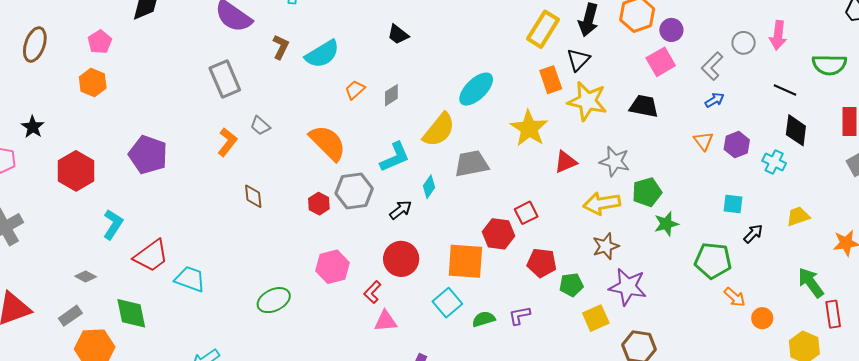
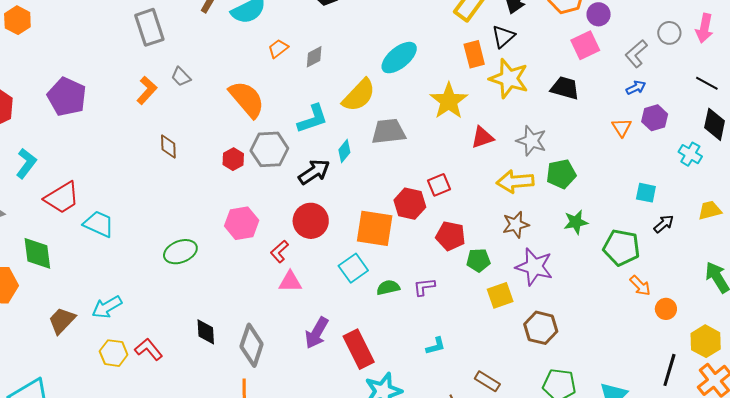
purple hexagon: (737, 145) -> (655, 118), moved
black arrow: (401, 210) -> (314, 172), size x1.4
green star: (666, 224) -> (576, 222), moved

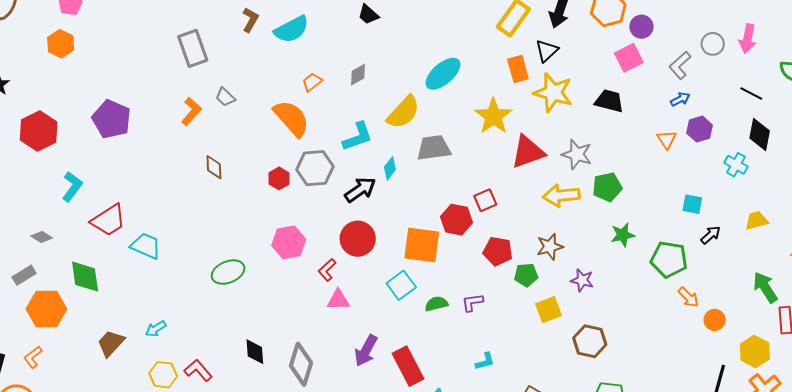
orange trapezoid: (278, 48) -> (312, 82), moved
red triangle: (482, 137) -> (528, 152), size x1.5
brown star: (516, 225) -> (550, 247), moved
purple star: (534, 267) -> (582, 280), size x0.6
cyan arrow: (107, 307) -> (156, 329), size x0.7

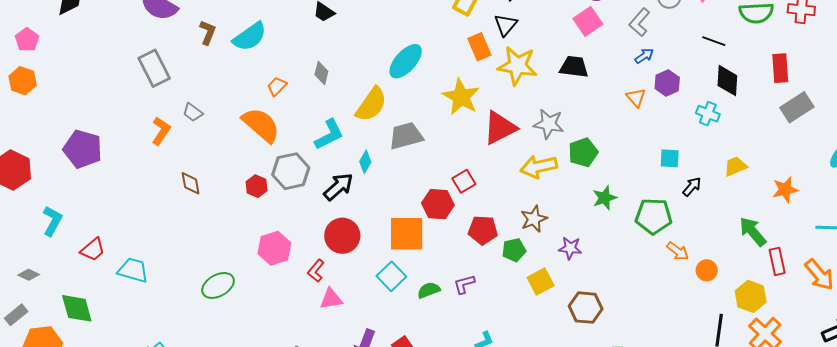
gray diamond: (358, 75) -> (321, 73), turned -40
red trapezoid: (108, 220) -> (93, 250), size x0.7

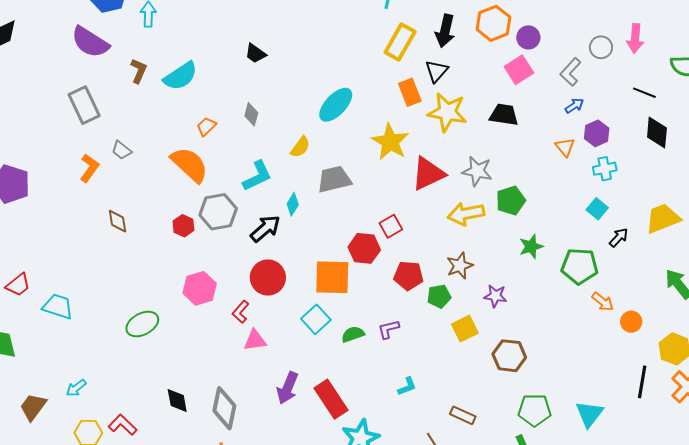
yellow semicircle: (371, 104) -> (300, 147), size x0.6
cyan cross: (708, 114) -> (605, 169), moved, turned -35
cyan square: (670, 158) -> (597, 209), turned 35
yellow trapezoid: (735, 166) -> (663, 218), size x1.5

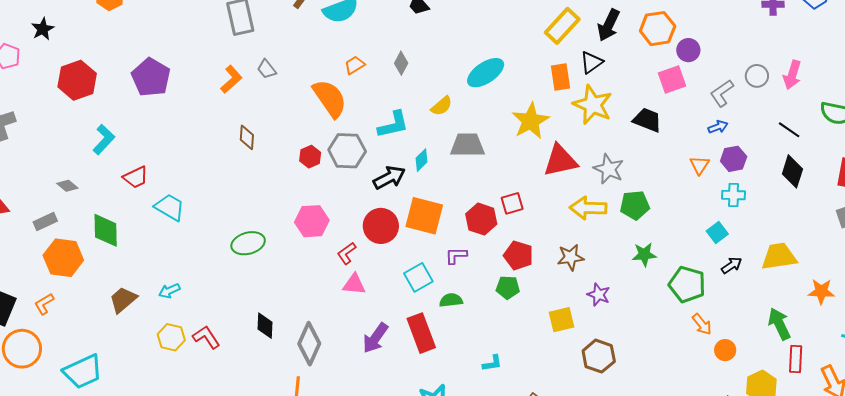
orange square: (332, 277) -> (424, 216), moved
green pentagon: (439, 296) -> (508, 287), moved
purple L-shape: (388, 329) -> (456, 255), moved
red rectangle: (331, 399) -> (421, 333), moved

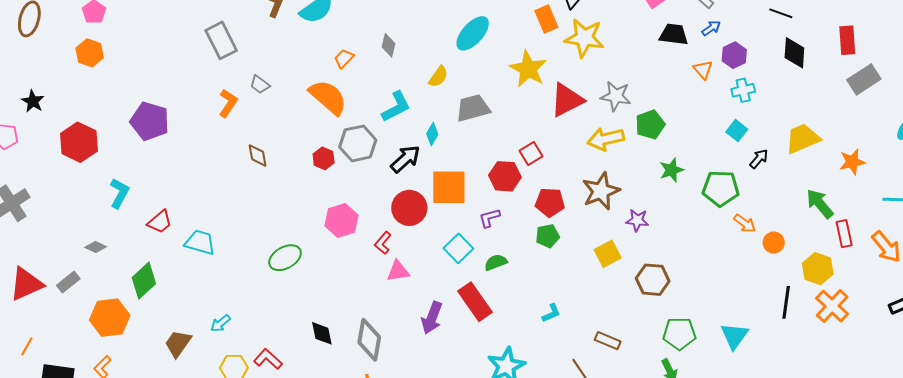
black trapezoid: (647, 120) -> (674, 34), moved
gray rectangle: (45, 221) -> (68, 282), moved
green diamond: (106, 230) -> (144, 281), turned 63
brown star: (571, 257) -> (601, 191), size x1.4

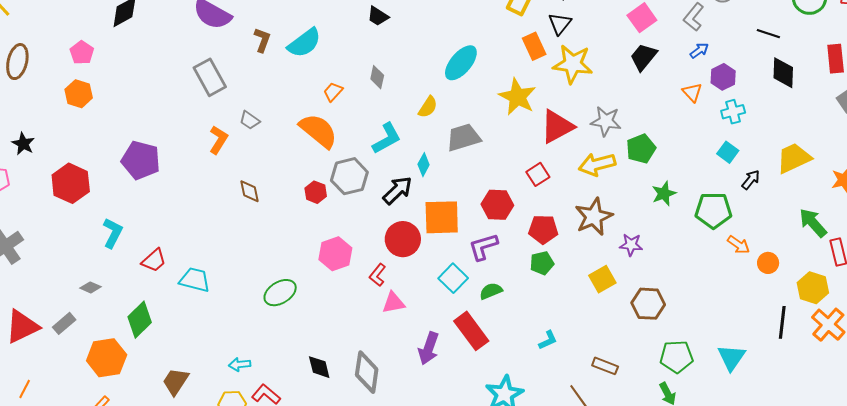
black trapezoid: (674, 34) -> (644, 57), moved, turned -56
red square: (531, 153) -> (538, 174), moved
purple L-shape: (489, 218) -> (483, 247), size x1.4
cyan arrow: (221, 323) -> (240, 364), moved, turned 35

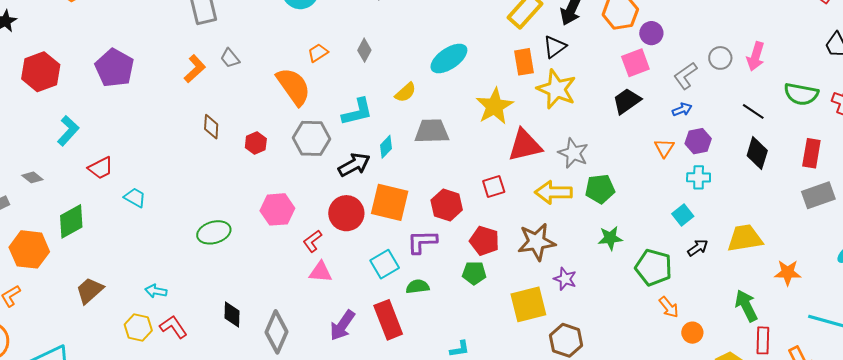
red hexagon: (316, 192) -> (256, 143), moved
yellow square: (602, 279) -> (528, 304), size x1.4
cyan trapezoid: (195, 280) -> (135, 198), size x0.7

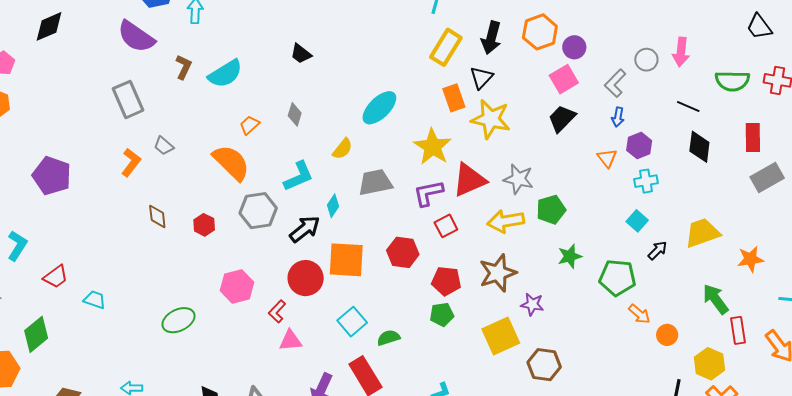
blue arrow: (682, 109) -> (618, 117), turned 132
purple L-shape: (422, 242) -> (428, 193), moved

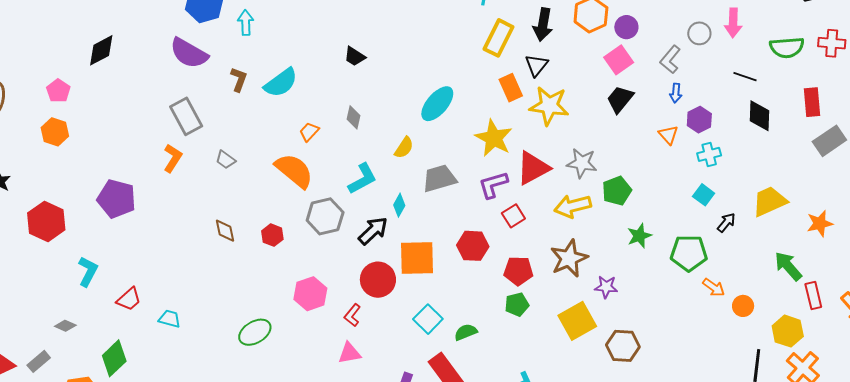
orange L-shape: (131, 162) -> (173, 158), moved
pink triangle: (290, 340) -> (349, 353), moved

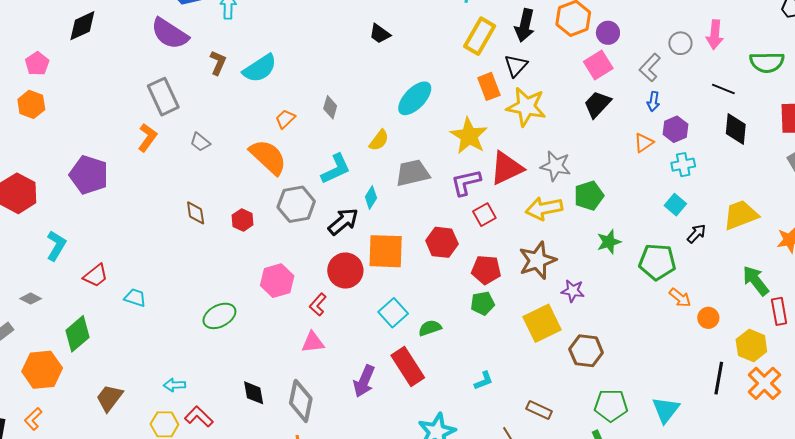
black trapezoid: (355, 56) -> (380, 34), moved
orange triangle: (668, 135) -> (644, 143), turned 35

